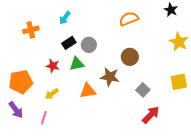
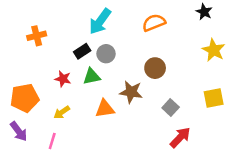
cyan arrow: (65, 18) -> (100, 21), moved, size x1.6

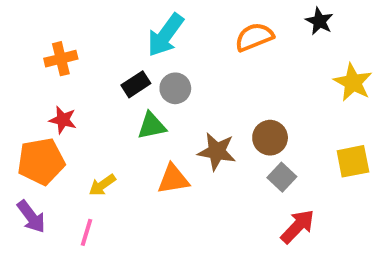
black star: (204, 12) -> (319, 21), moved
brown circle: (155, 68) -> (270, 138), moved
red star: (63, 79) -> (63, 120), moved

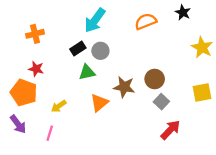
orange pentagon: (41, 161) -> (24, 93), turned 30
orange triangle: (173, 179) -> (99, 103), turned -30

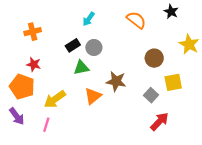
cyan arrow: (95, 20) -> (89, 19), size x0.6
orange semicircle: (146, 21) -> (136, 20), turned 60
brown circle: (155, 79) -> (154, 58), moved
yellow square: (202, 93) -> (173, 82), moved
yellow arrow: (59, 106) -> (55, 99), size x1.5

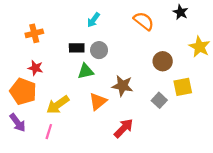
black rectangle: (73, 45) -> (77, 48), turned 32
red arrow: (159, 121) -> (124, 128), moved

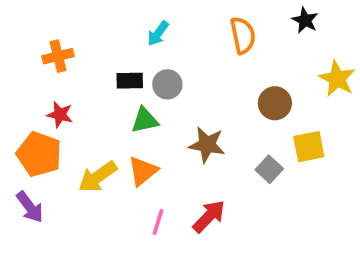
orange semicircle: (144, 21) -> (243, 35), turned 40
orange triangle: (98, 101) -> (143, 171), moved
pink line: (49, 132) -> (158, 222), moved

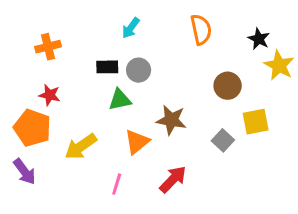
black star: (305, 20) -> (259, 39), moved
orange triangle: (143, 171) -> (137, 142), moved
pink line: (158, 222) -> (117, 184), moved

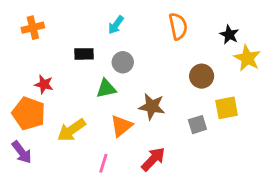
orange cross: (48, 47) -> (33, 28), moved
black rectangle: (107, 67) -> (84, 54), moved
gray square: (223, 140) -> (197, 125), turned 30

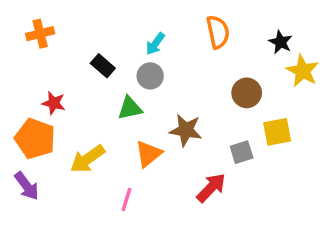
cyan arrow: (116, 25) -> (155, 44), moved
black rectangle: (84, 54) -> (103, 66), turned 42
red arrow: (153, 159) -> (211, 188), moved

